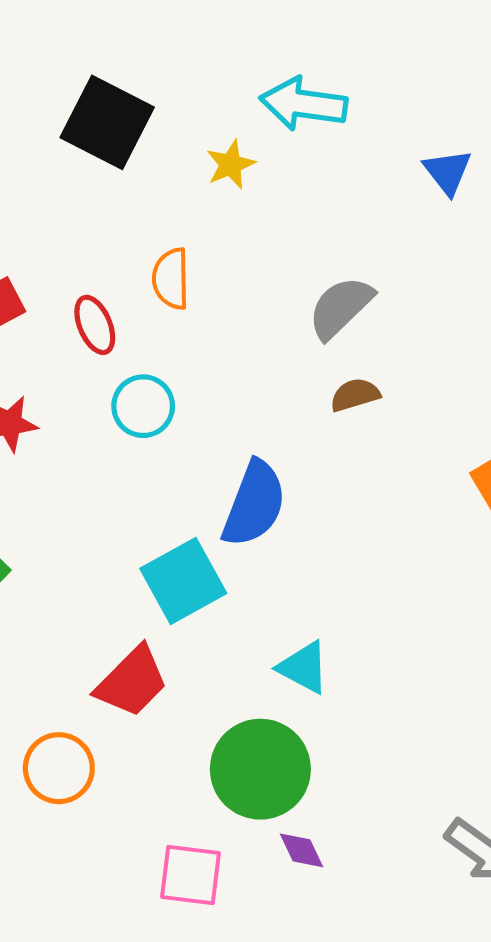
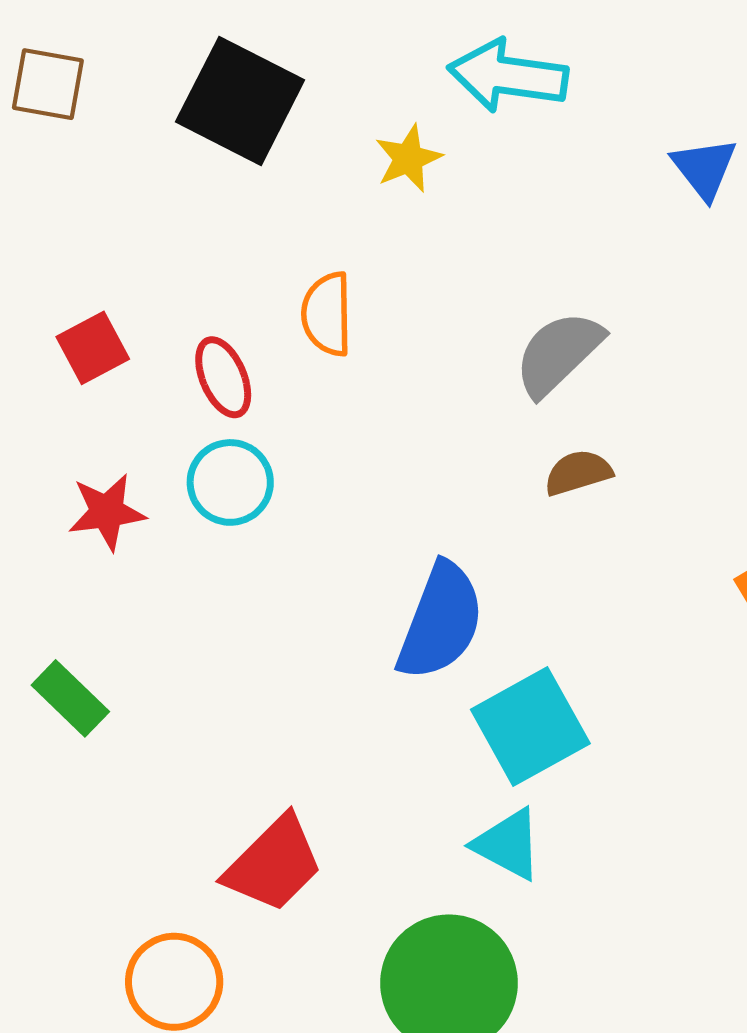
cyan circle: (143, 406) -> (230, 482), moved
cyan square: (183, 581) -> (530, 726), moved

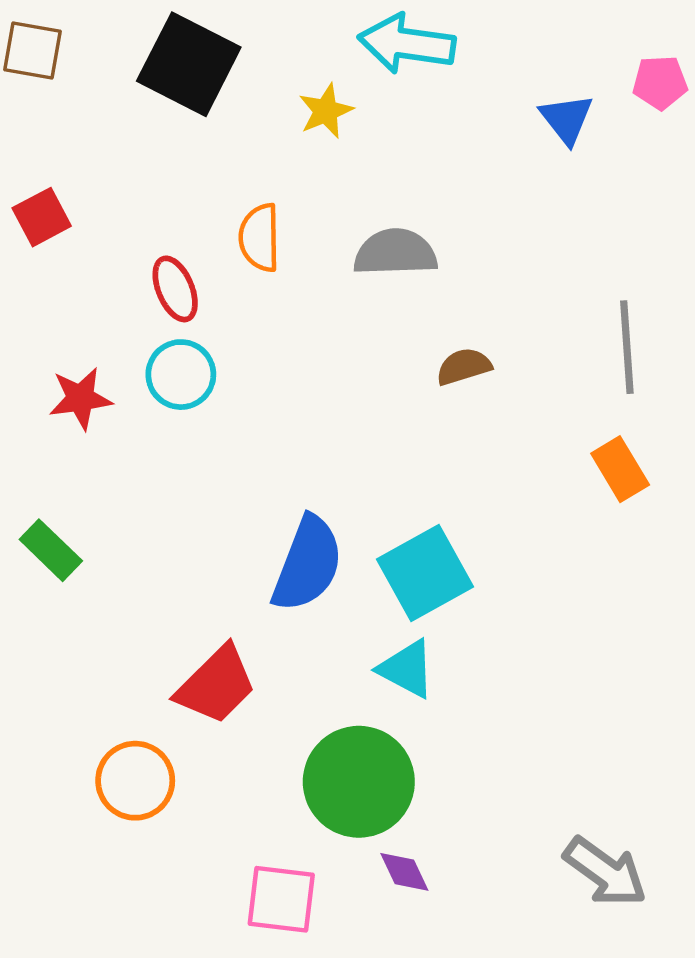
red square: (93, 348) -> (42, 217), moved
gray semicircle: (558, 353) -> (395, 252), moved, turned 42
blue semicircle: (441, 621) -> (307, 564), moved

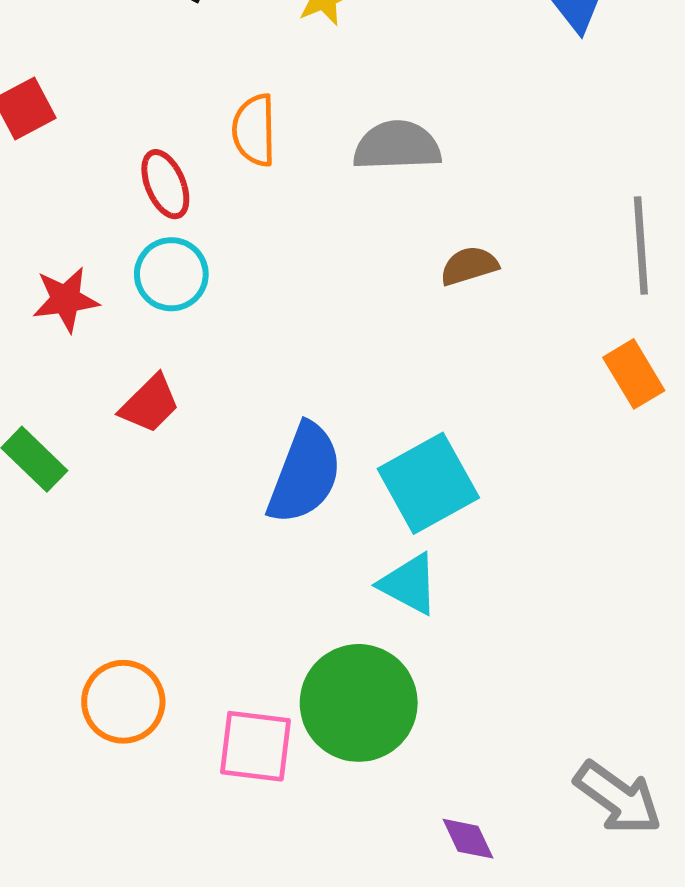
red trapezoid: (216, 685) -> (150, 404), moved, size x0.7
purple diamond: (404, 872) -> (468, 839), moved
pink square: (281, 899) -> (255, 746), moved

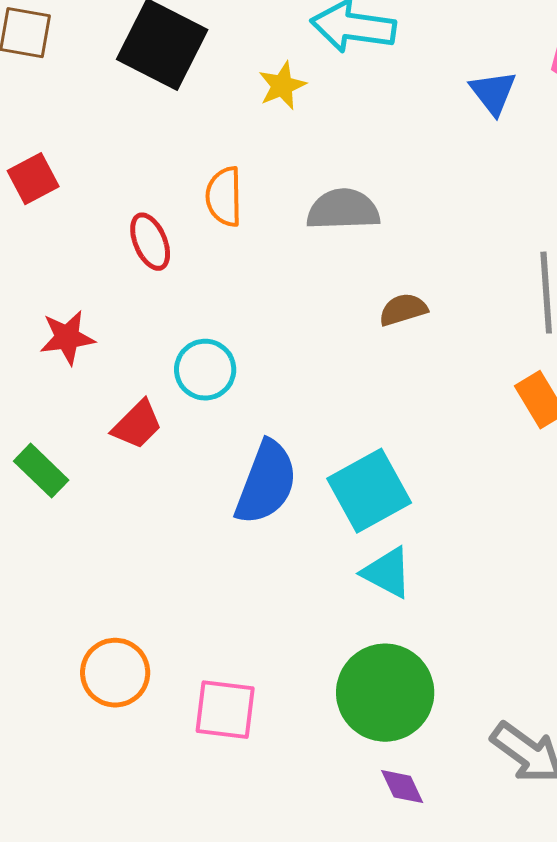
cyan circle: (171, 274) -> (205, 370), moved
cyan triangle: (409, 584) -> (387, 573), moved
green circle: (359, 703) -> (385, 693), moved

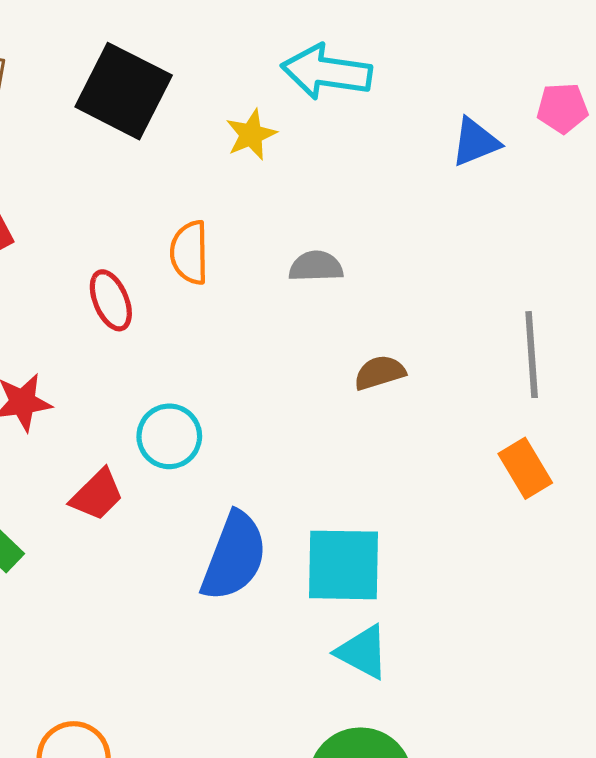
blue triangle: (493, 93) -> (475, 142), turned 46
gray semicircle: (343, 210) -> (316, 266), size x0.7
cyan square: (369, 491) -> (344, 565), turned 30

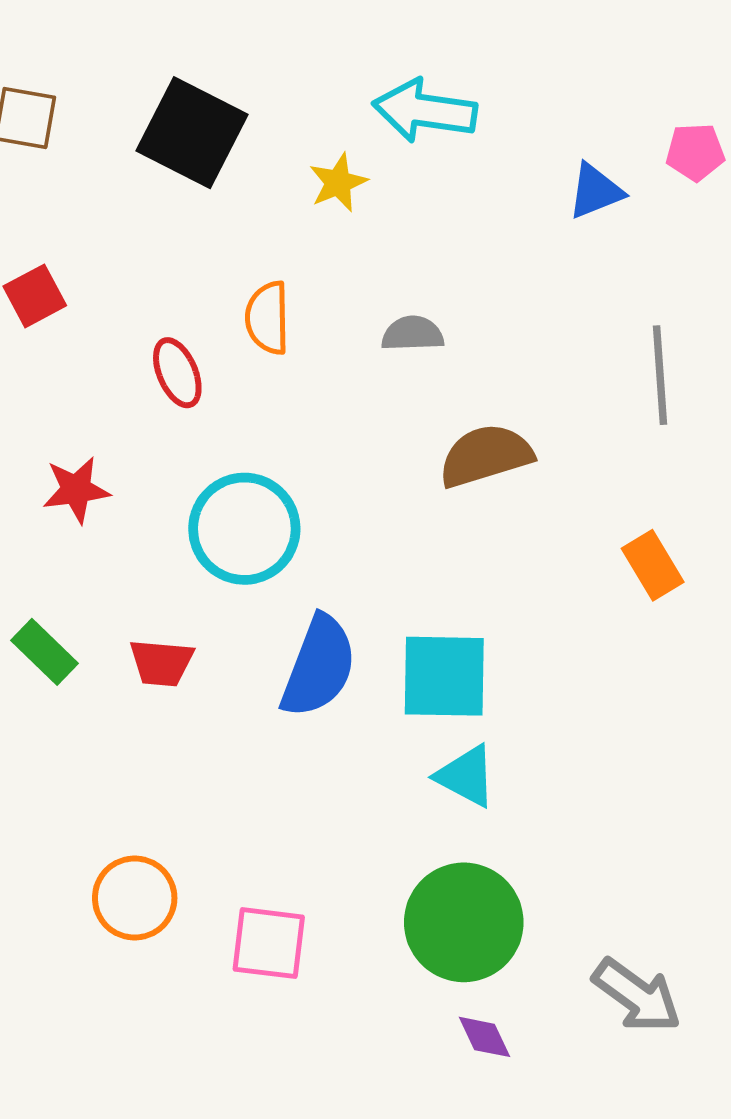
gray line: (532, 355) -> (660, 375), moved
brown semicircle: (380, 373) -> (486, 456), size x1.6
cyan circle: (169, 436) -> (244, 529), size x1.5
red trapezoid: (97, 495) -> (161, 663), moved, turned 50

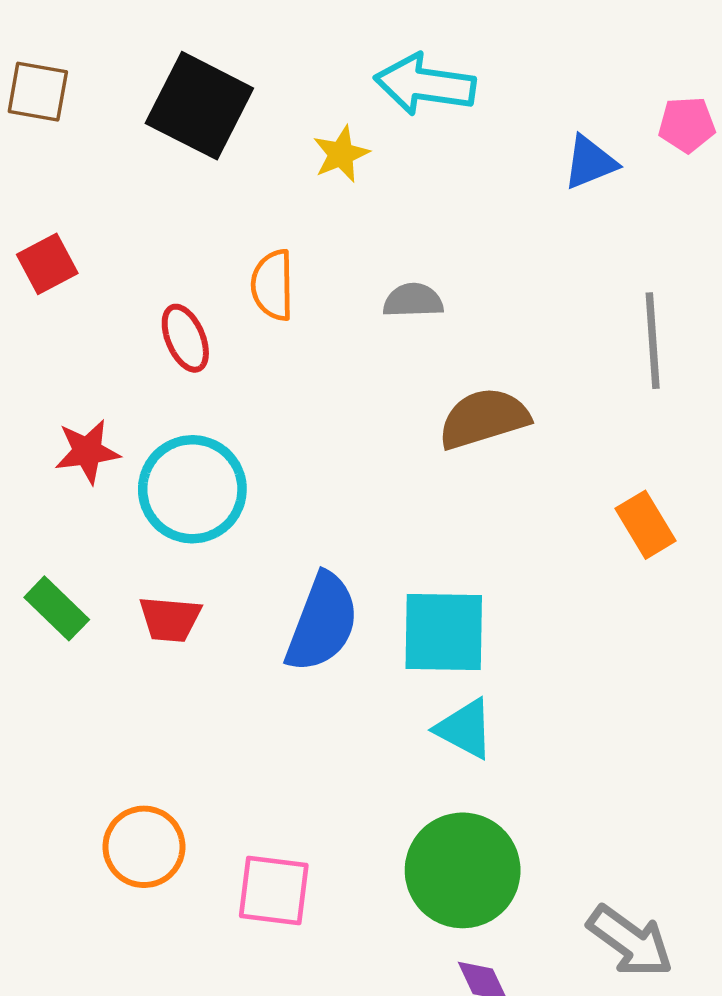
cyan circle: (244, 529) -> (192, 489), moved

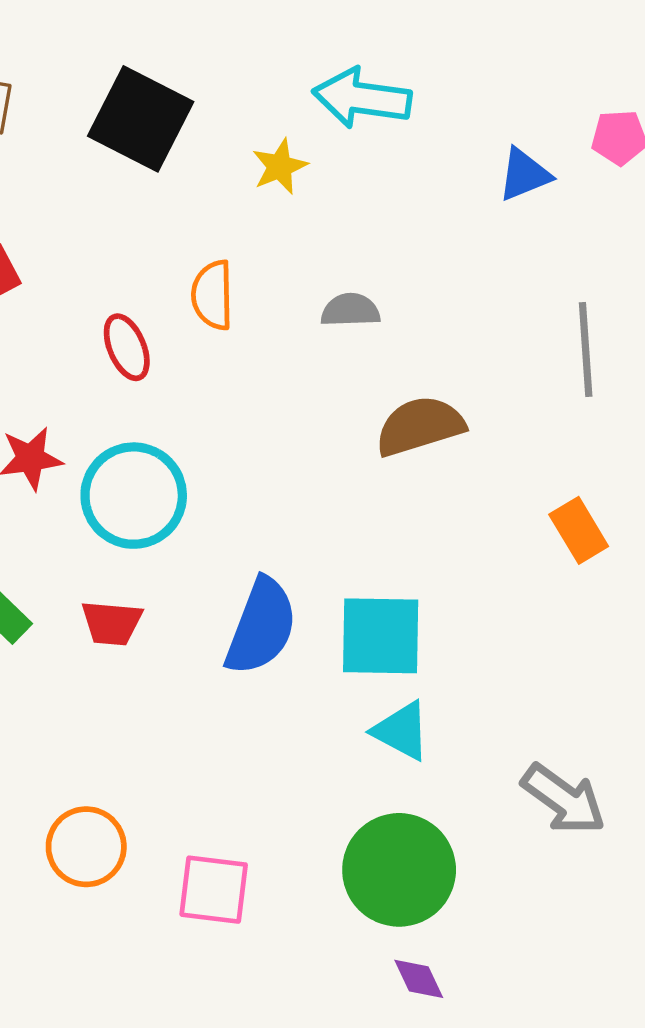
gray arrow: (630, 941) -> (564, 799), moved

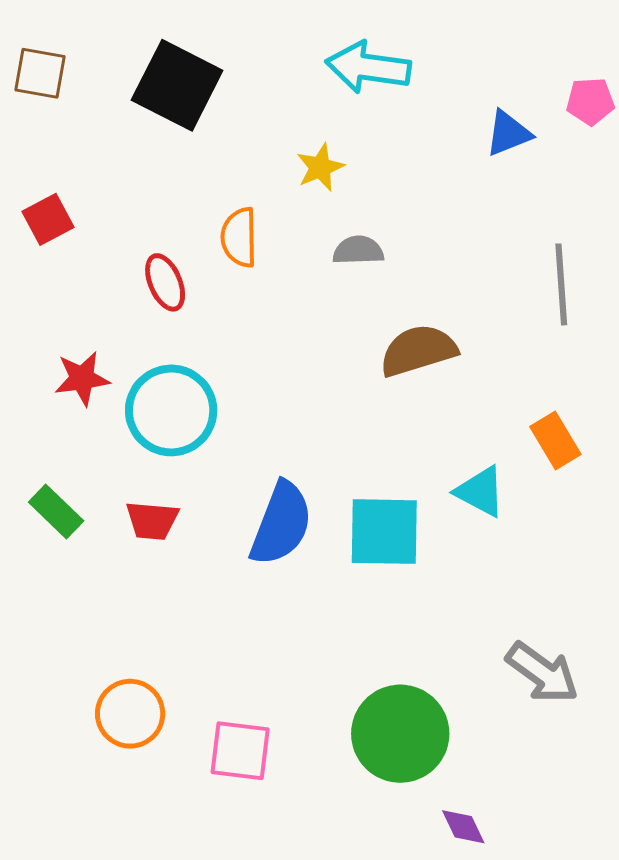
yellow star: (280, 166) -> (320, 167), moved
cyan triangle: (401, 731) -> (480, 492), moved
purple diamond: (419, 979) -> (463, 827), moved

